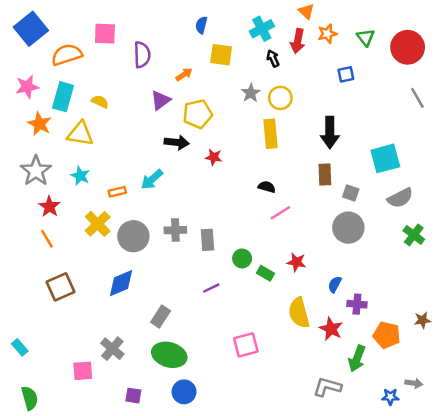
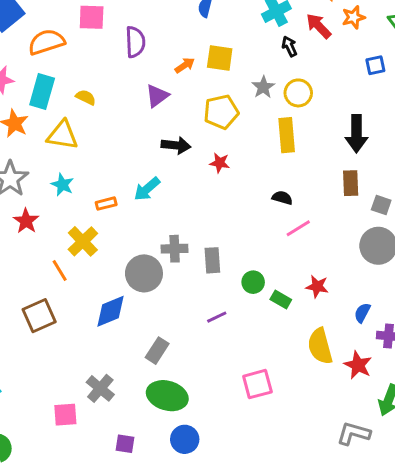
red arrow: (298, 41) -> (319, 26), turned 125
yellow square: (221, 55) -> (220, 58), moved
yellow pentagon: (198, 114) -> (221, 112), moved
gray circle: (133, 236) -> (144, 273), moved
orange line: (47, 239) -> (60, 270), moved

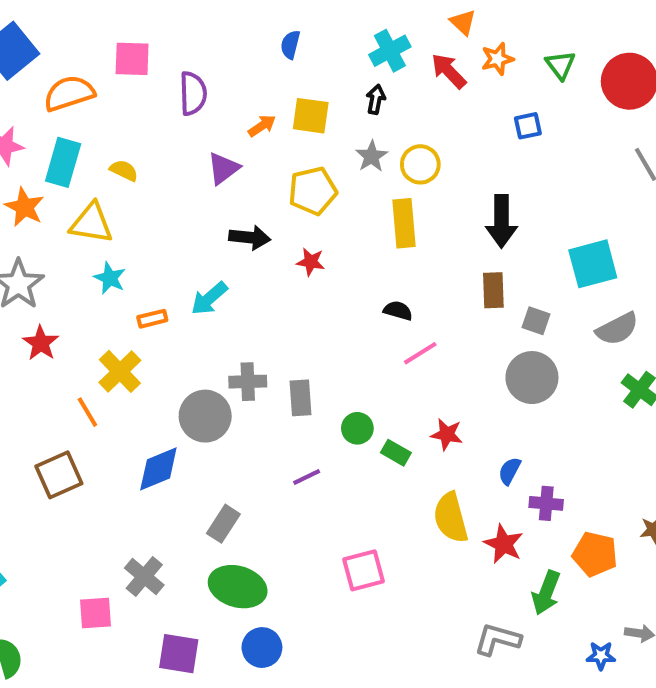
black arrow: (290, 46) -> (376, 99), moved, turned 36
cyan star: (62, 185) -> (110, 278), moved
purple square: (125, 444) -> (179, 654), size x1.5

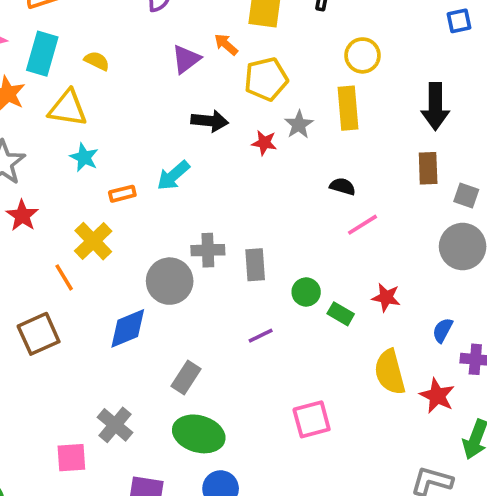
orange arrow: (262, 126) -> (226, 45), moved, turned -105
gray star: (372, 156) -> (299, 125), moved

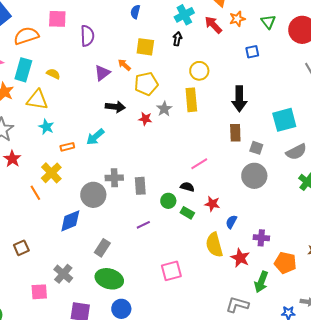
black semicircle: (342, 186) -> (187, 187), moved
blue semicircle: (443, 330) -> (231, 222), moved
brown square: (39, 334) -> (21, 248), moved, size x0.7

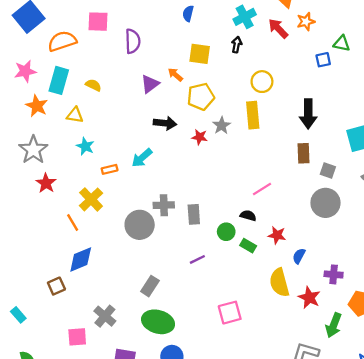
green triangle: (268, 22) -> (342, 43), moved, turned -42
yellow triangle: (37, 100) -> (75, 115), size x0.7
blue diamond: (70, 221) -> (81, 259), moved

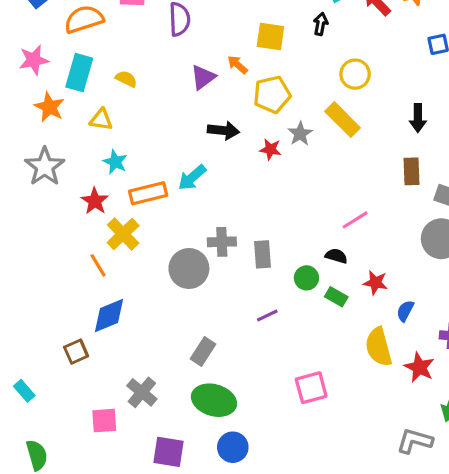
black arrow: (308, 114) -> (418, 118), size x0.7
yellow rectangle: (253, 115) -> (343, 120), turned -40
orange rectangle: (110, 169) -> (148, 193), size x1.6
red star: (46, 183) -> (95, 201), moved

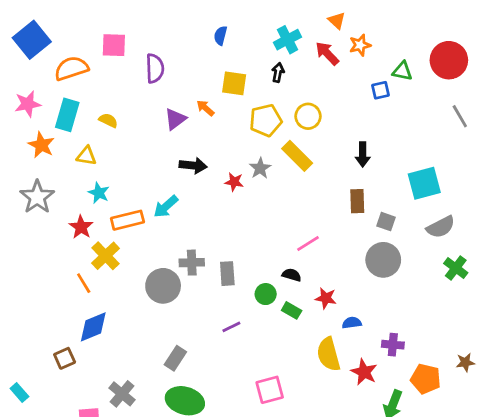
yellow pentagon: (272, 94) -> (266, 120), moved
blue semicircle: (405, 311) -> (352, 323), turned 54

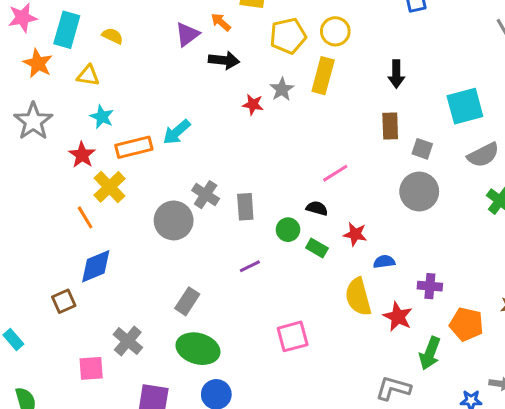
yellow rectangle: (297, 156) -> (323, 76), turned 60
black arrow: (193, 165) -> (224, 60), moved
gray cross: (192, 263) -> (206, 195), turned 35

